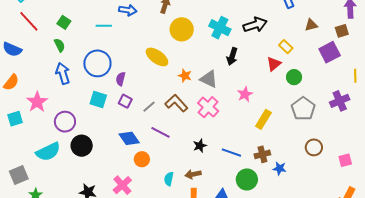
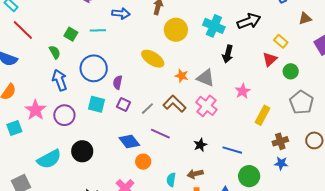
green square: (64, 22) -> (71, 34), moved
purple circle: (65, 122) -> (64, 115), moved
brown cross: (262, 154) -> (280, 141), moved

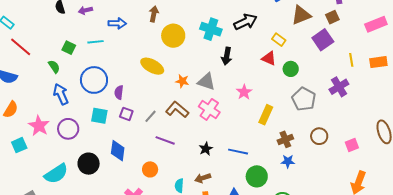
brown triangle: (305, 18) -> (301, 15), size x1.5
red triangle: (270, 59) -> (269, 58), turned -49
blue diamond: (129, 142) -> (118, 151), moved, turned 50

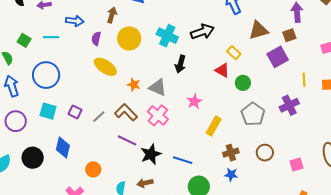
purple semicircle: (119, 92) -> (96, 38), moved
purple line: (165, 140) -> (127, 140), moved
black star: (206, 149) -> (151, 154), size x1.5

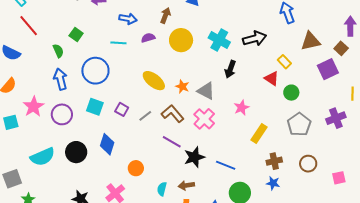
brown square: (289, 35) -> (341, 48), turned -32
cyan line: (51, 37) -> (118, 43), moved
purple semicircle: (96, 38) -> (148, 38), turned 56
yellow ellipse: (105, 67) -> (154, 81), moved

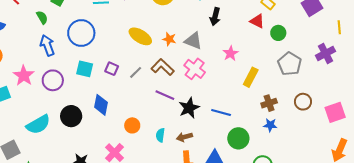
pink square: (339, 178) -> (335, 112), size x1.5
cyan semicircle: (162, 189) -> (160, 135), moved

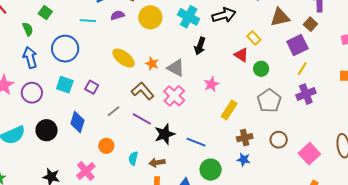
yellow line: (339, 27) -> (302, 69), moved, turned 32
gray line: (136, 72) -> (114, 111), moved
pink square: (335, 112) -> (309, 154), turned -30

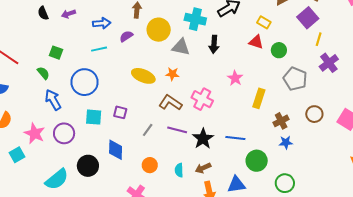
gray triangle: (176, 68) -> (181, 47), moved

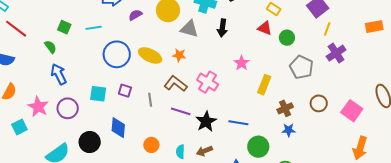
cyan line: (99, 49) -> (94, 28), moved
blue circle: (85, 82) -> (117, 54), moved
gray line: (148, 130) -> (150, 100), moved, turned -48

